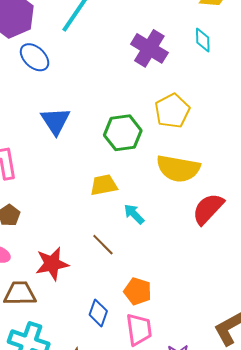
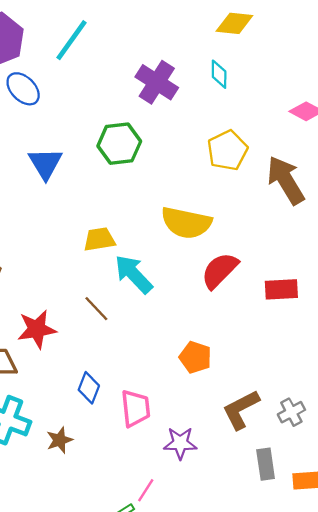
yellow pentagon: (172, 111) -> (227, 150), moved
green hexagon: (123, 133) -> (119, 144), moved
cyan arrow: (134, 214) -> (134, 274), size x1.6
orange pentagon: (138, 291) -> (195, 357), moved

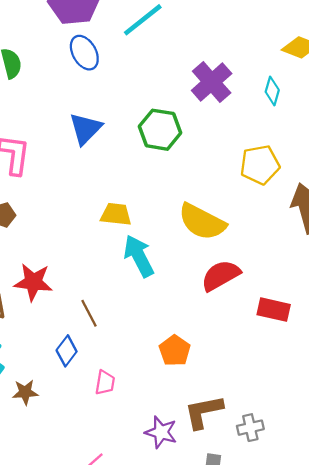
brown line: (96, 309) -> (89, 313), moved
pink trapezoid: (136, 408) -> (105, 383), size x0.7
purple star: (180, 443) -> (161, 432), moved

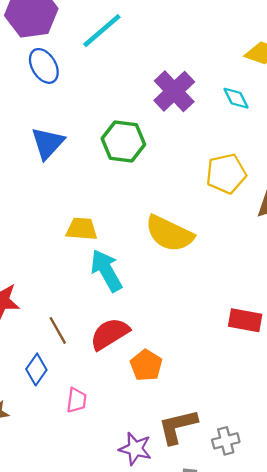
cyan diamond: (272, 91) -> (236, 98), turned -40
red semicircle: (221, 275) -> (110, 334), moved

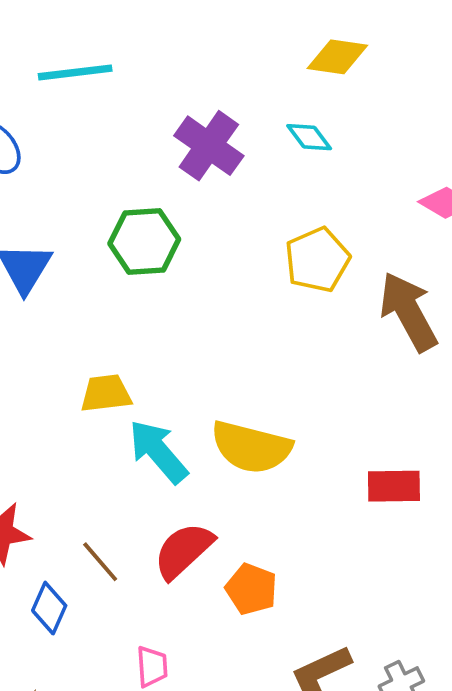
cyan line: (102, 31) -> (75, 72), turned 45
yellow semicircle: (169, 234) -> (251, 447), moved
blue diamond: (36, 369) -> (49, 608), moved

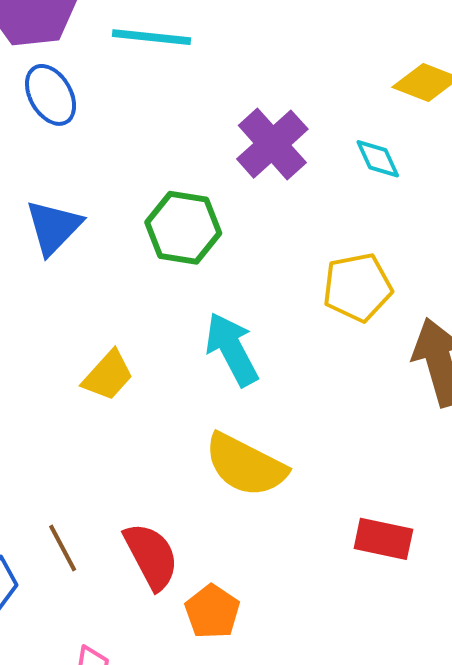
yellow trapezoid: (106, 393) -> (108, 376), turned 126
cyan arrow: (158, 451) -> (232, 349), moved
red semicircle: (183, 551) -> (151, 556), turned 92

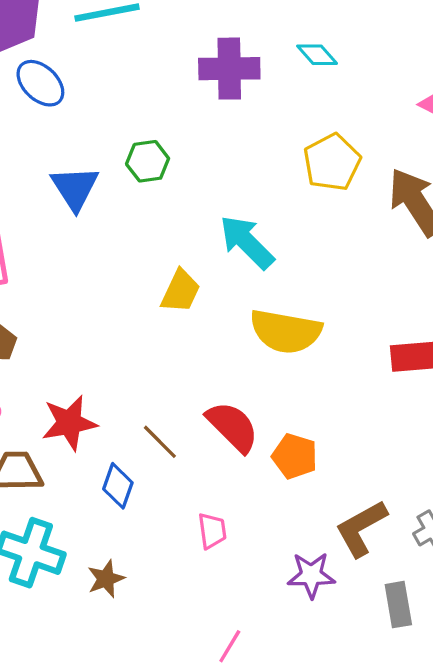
purple cross: (272, 144) -> (229, 69), turned -32
green hexagon: (183, 228) -> (148, 161), moved, size x0.7
yellow trapezoid: (108, 376) -> (181, 291), moved

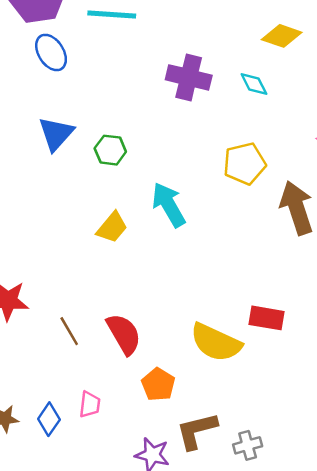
green hexagon: (148, 161) -> (110, 150), moved
yellow semicircle: (286, 331) -> (216, 342), moved
orange pentagon: (295, 456) -> (158, 385), moved
blue diamond: (118, 486) -> (49, 419), moved

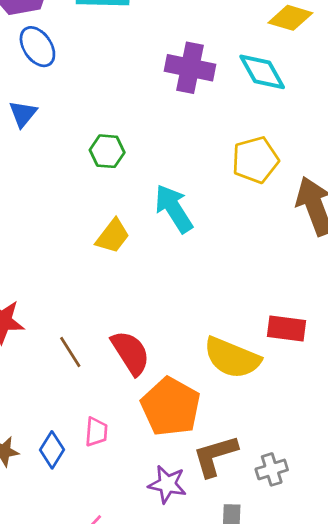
cyan diamond: (254, 84) -> (262, 72), size x1.5
blue triangle: (56, 134) -> (23, 114), moved, size x0.7
orange pentagon: (158, 385) -> (171, 407), size x1.6

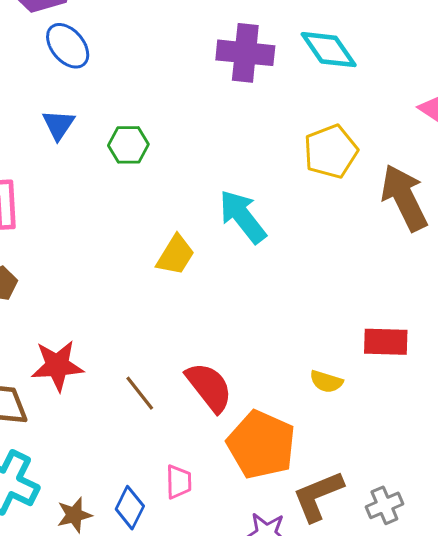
green hexagon: (107, 151) -> (128, 145), moved
yellow semicircle: (232, 358) -> (326, 382), size x0.5

